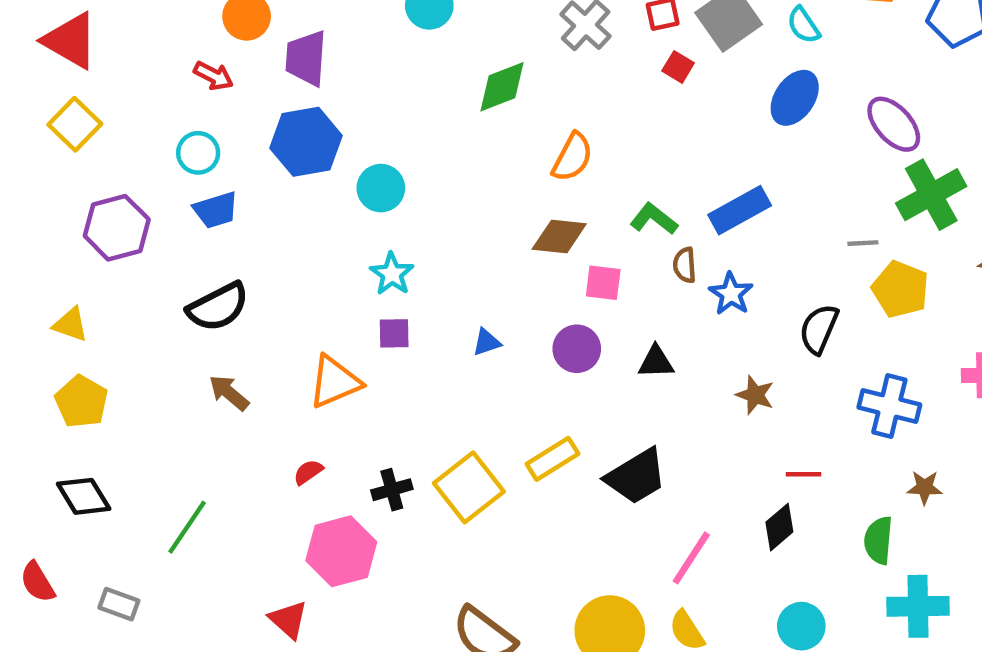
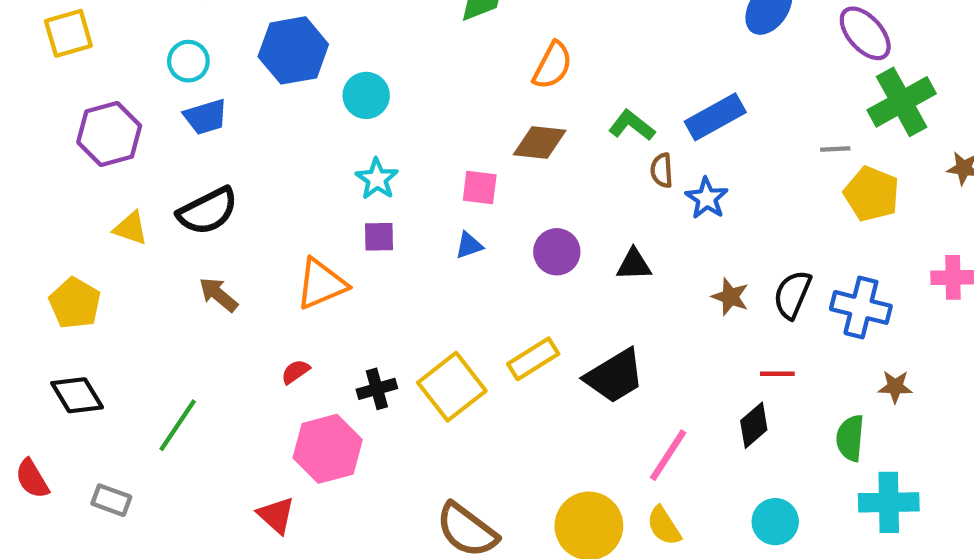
yellow square: (75, 124) -> (68, 33), turned 30
pink square: (603, 283) -> (480, 188), moved
yellow triangle: (70, 325) -> (131, 228), moved
black semicircle: (819, 329) -> (792, 295), moved

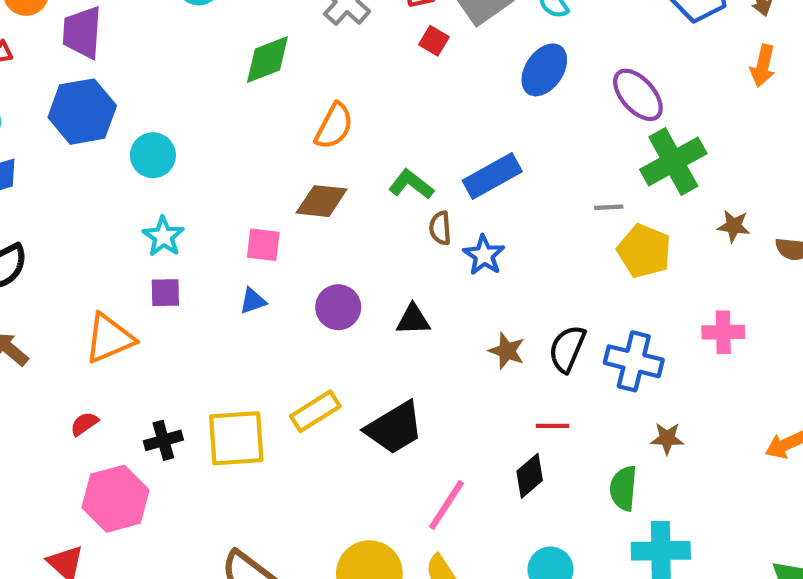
yellow square: (452, 387) -> (236, 438), turned 34

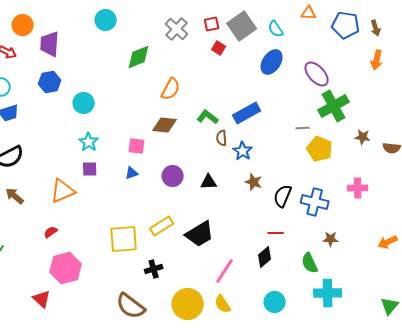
blue hexagon: (82, 112) -> (50, 82), size x0.7
brown star: (507, 351) -> (254, 182), moved
black cross: (163, 440) -> (154, 269), moved
green semicircle: (623, 488) -> (310, 263), turned -30

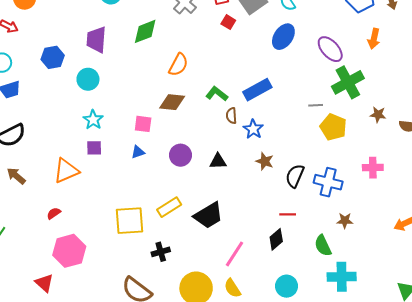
purple trapezoid: (50, 44) -> (96, 40), moved
orange arrow: (377, 60) -> (374, 39), moved

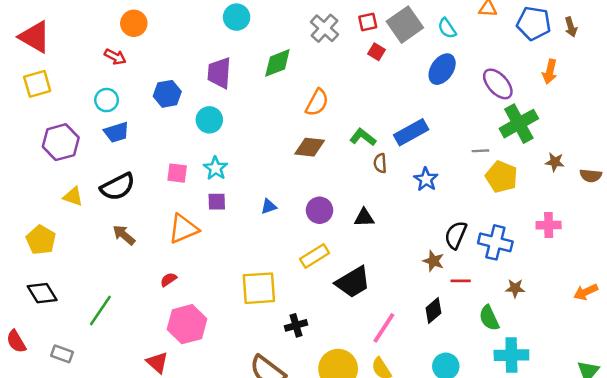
pink square: (143, 124) -> (177, 173), moved
blue star: (253, 129) -> (426, 179), moved
brown star: (265, 161) -> (433, 261), moved
yellow rectangle: (169, 207) -> (315, 256), moved
red line: (288, 214) -> (461, 281), moved

